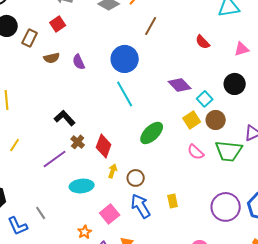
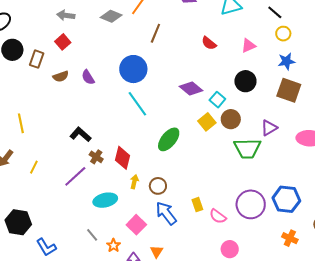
pink semicircle: (196, 152) -> (218, 216), moved
gray line: (41, 213) -> (92, 235), moved

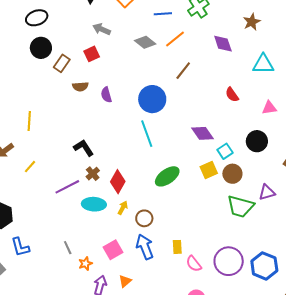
cyan ellipse: (105, 200) -> (94, 204), moved

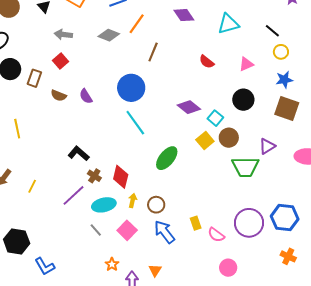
brown semicircle: (80, 87) -> (59, 95), turned 42
yellow line: (29, 121) -> (17, 129), moved
gray line: (68, 248) -> (96, 230), moved
pink square: (113, 250) -> (127, 230), moved

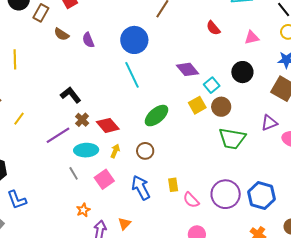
purple triangle: (267, 146) -> (269, 123), moved
red diamond: (121, 177) -> (108, 125), turned -65
brown circle: (156, 205) -> (145, 151), moved

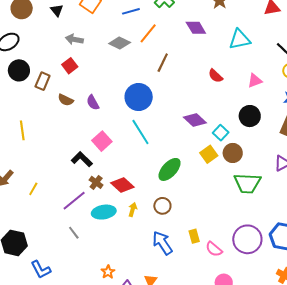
gray line: (74, 173) -> (74, 233), moved
pink square: (104, 179) -> (102, 141), moved

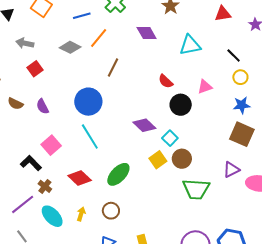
red square: (70, 66) -> (35, 69), moved
black circle: (250, 116) -> (181, 105), moved
red diamond: (122, 185) -> (80, 178), moved
cyan ellipse: (104, 212) -> (52, 216), turned 55

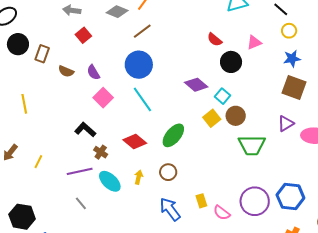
brown line: (113, 67) -> (142, 31), moved, turned 30
pink square: (51, 145) -> (103, 98), moved
purple line: (23, 204) -> (80, 171), turned 30

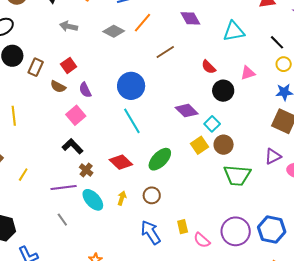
brown line: (142, 31) -> (165, 52), moved
red square: (83, 35) -> (69, 65), moved
pink square: (103, 98) -> (76, 115), moved

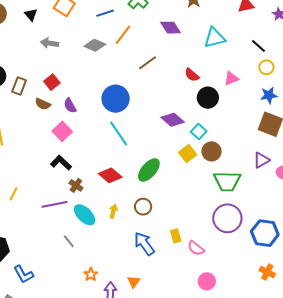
gray line: (62, 220) -> (69, 241), moved
purple circle: (236, 231) -> (227, 218), moved

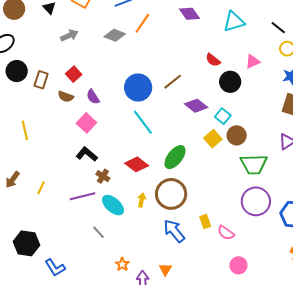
gray arrow: (49, 43) -> (69, 35), turned 150
brown line: (148, 63) -> (173, 82), moved
brown circle: (143, 207) -> (171, 194), size x1.8

